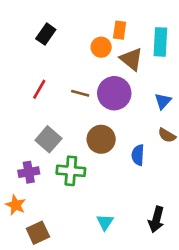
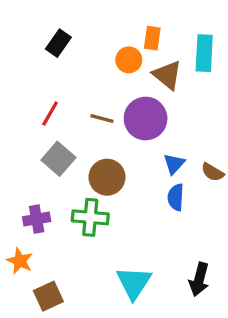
blue triangle: (163, 101) -> (174, 164), moved
gray square: (48, 139) -> (58, 159), moved
brown circle: (101, 139) -> (107, 177), moved
cyan triangle: (105, 222) -> (134, 283), size x1.6

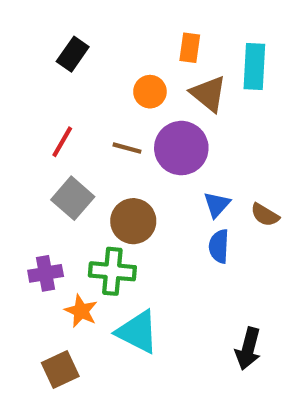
orange circle: (129, 60) -> (150, 92), moved
orange star: (20, 261) -> (81, 311), moved
cyan triangle: (134, 283) -> (137, 332), moved, turned -36

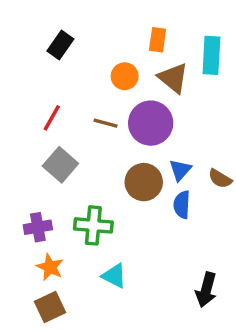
brown circle: (133, 221) -> (144, 182), moved
orange star: (81, 311) -> (50, 267), moved
cyan triangle: (137, 332) -> (114, 276), size x0.7

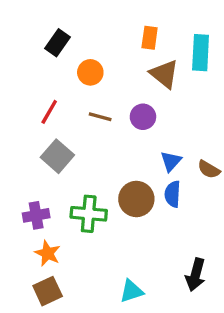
orange circle: (125, 76) -> (90, 72), moved
purple circle: (151, 123) -> (143, 117), size x0.6
brown circle: (144, 182) -> (136, 199), moved
cyan triangle: (114, 276) -> (131, 291), moved, turned -45

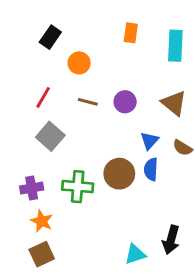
brown triangle: (164, 74) -> (174, 103), moved
cyan triangle: (131, 291) -> (135, 254), moved

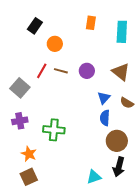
red line: (43, 97) -> (42, 71), moved
gray square: (50, 136) -> (20, 88), moved
brown circle: (119, 174) -> (117, 141), moved
purple cross: (32, 188) -> (20, 121), moved

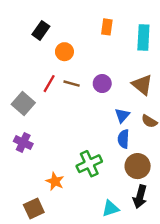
purple cross: (20, 121) -> (23, 142), turned 35
green cross: (54, 130) -> (89, 164), moved, turned -30
orange star: (29, 154) -> (55, 181), moved

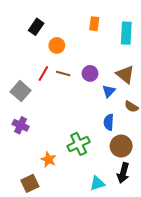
blue triangle: (122, 115) -> (109, 91), moved

